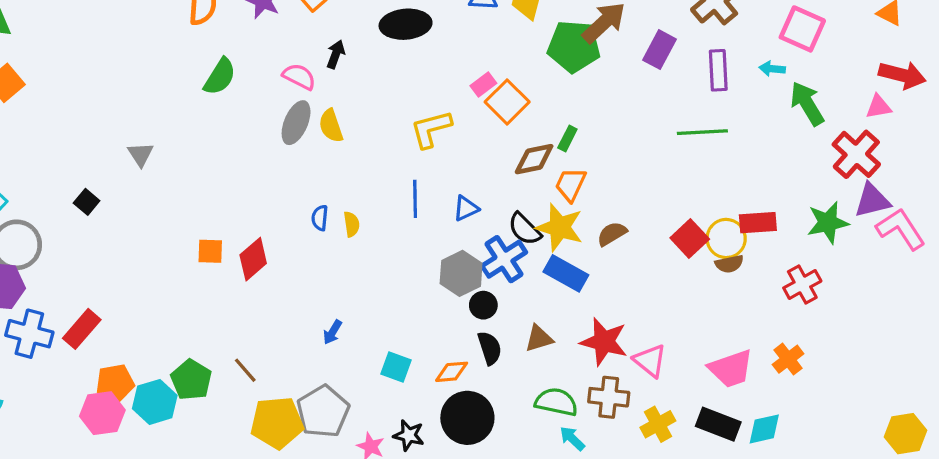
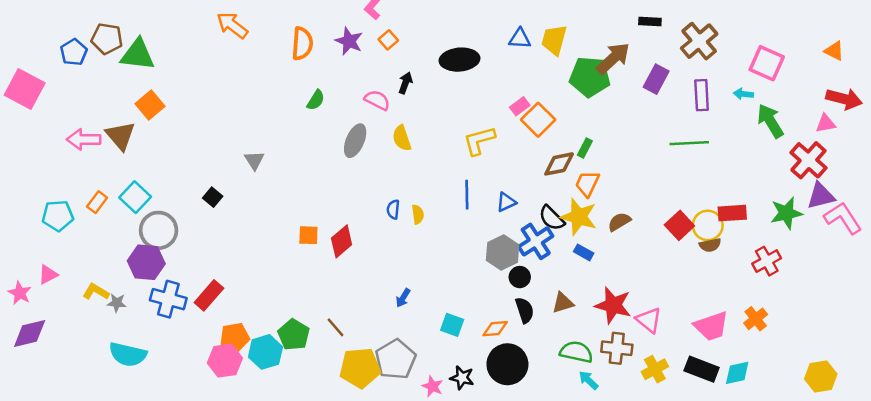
green semicircle: (220, 77) -> (316, 100), size x0.7
gray ellipse: (296, 123) -> (355, 141), moved
blue rectangle: (566, 273) -> (584, 252), size x0.6
yellow hexagon: (906, 434) -> (821, 377), moved

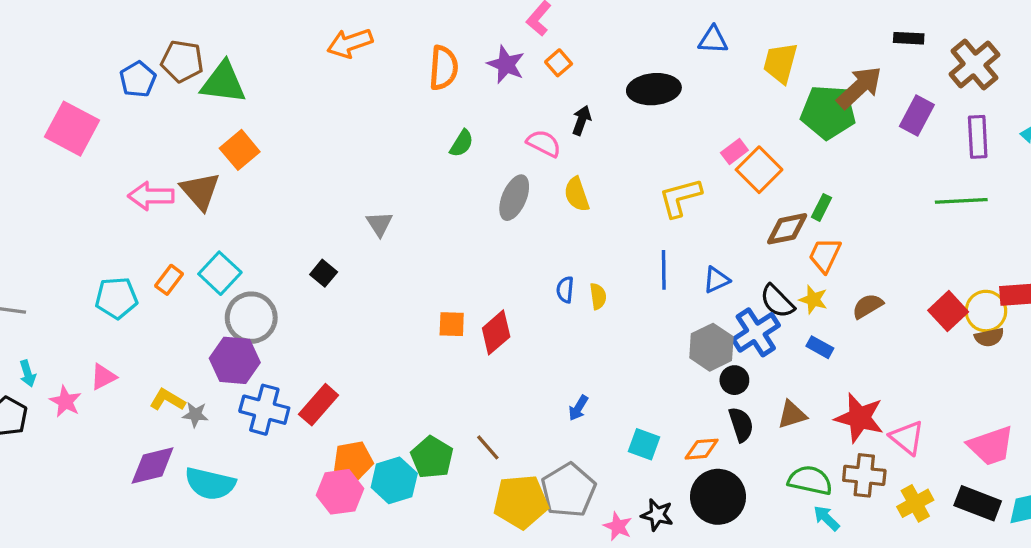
orange arrow: (232, 25) -> (350, 43), turned -56
blue triangle: (520, 39) -> (713, 40), moved
yellow star: (579, 217) -> (813, 300), size x0.6
purple diamond: (30, 334) -> (153, 466), moved

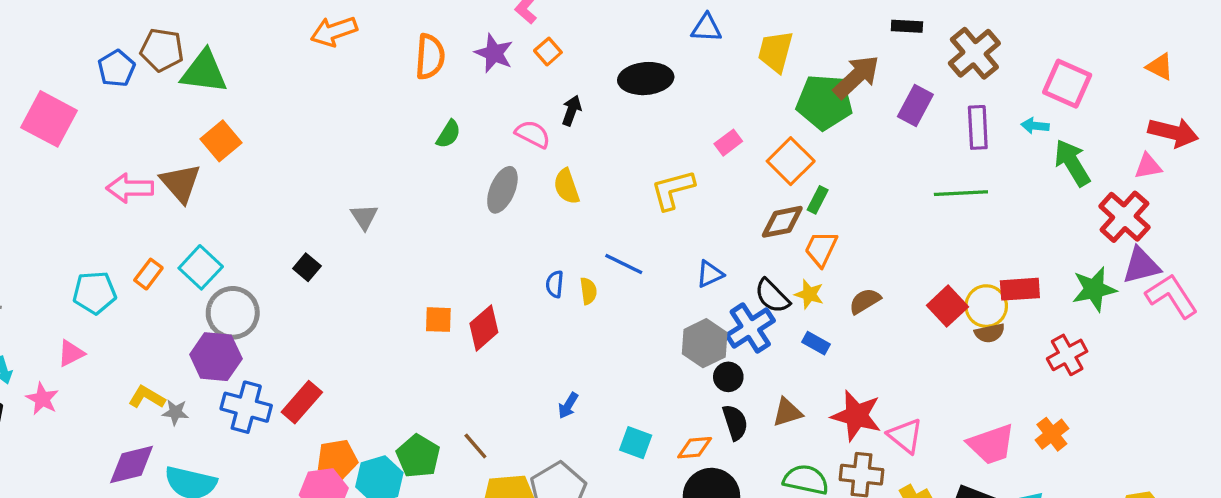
orange square: (759, 170) -> (791, 161), moved
blue line: (664, 270) -> (624, 264), moved, turned -63
pink triangle: (103, 377) -> (71, 353), moved

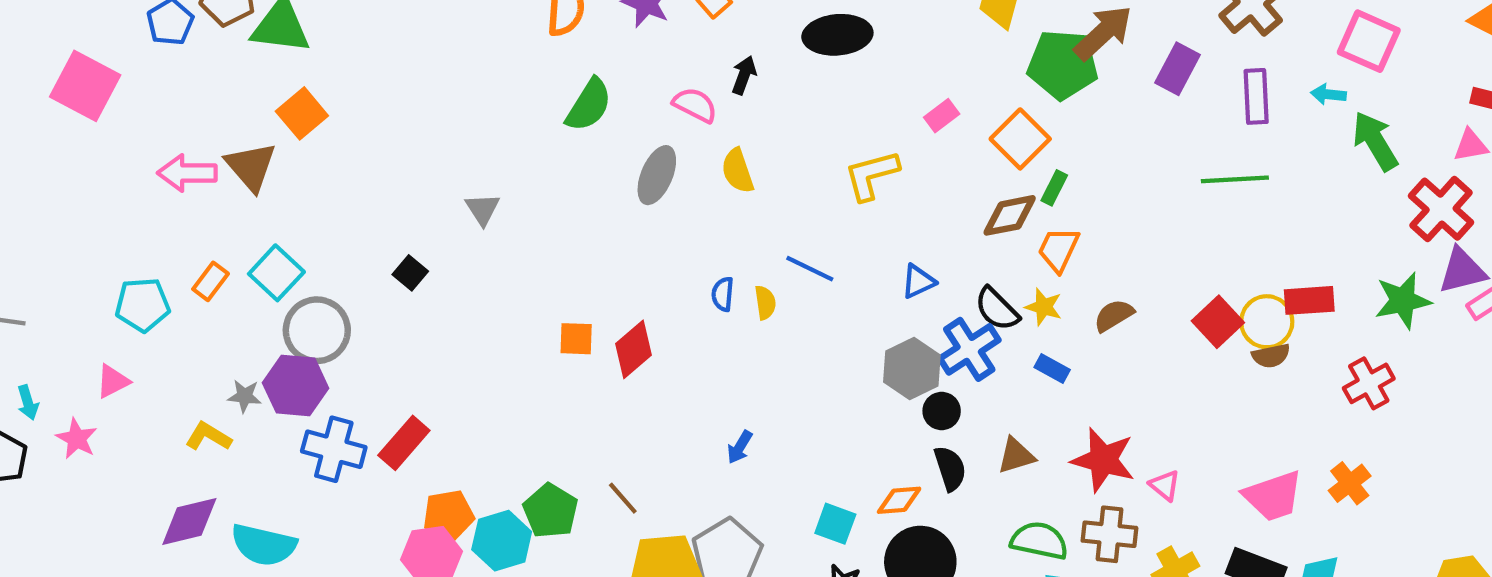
green semicircle: (448, 134) -> (589, 105), size x1.5
gray star: (175, 412) -> (245, 396), moved
pink triangle: (905, 436) -> (1165, 485), size x0.7
cyan square: (636, 443) -> (835, 524), moved

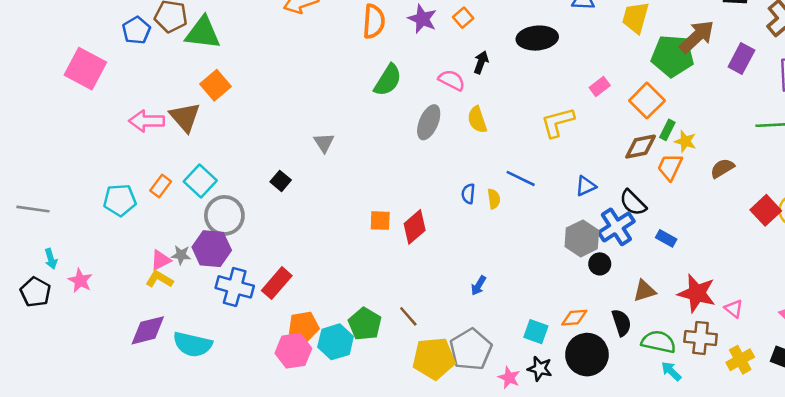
yellow star: (1044, 307) -> (685, 141), moved
brown semicircle: (1114, 315) -> (722, 168), moved
pink triangle: (113, 381) -> (161, 260), moved
black semicircle: (950, 468) -> (621, 323), moved

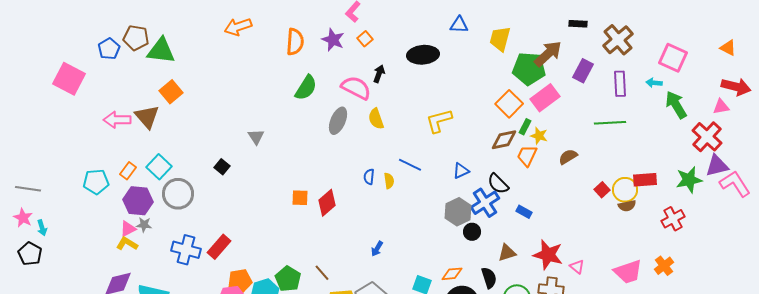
pink semicircle: (452, 80) -> (356, 88), size x1.4
pink rectangle: (600, 87) -> (545, 98), moved, size x1.8
red square: (766, 210) -> (602, 190), size x0.7
purple hexagon: (212, 249) -> (138, 201), moved
pink star: (80, 281) -> (23, 218), moved

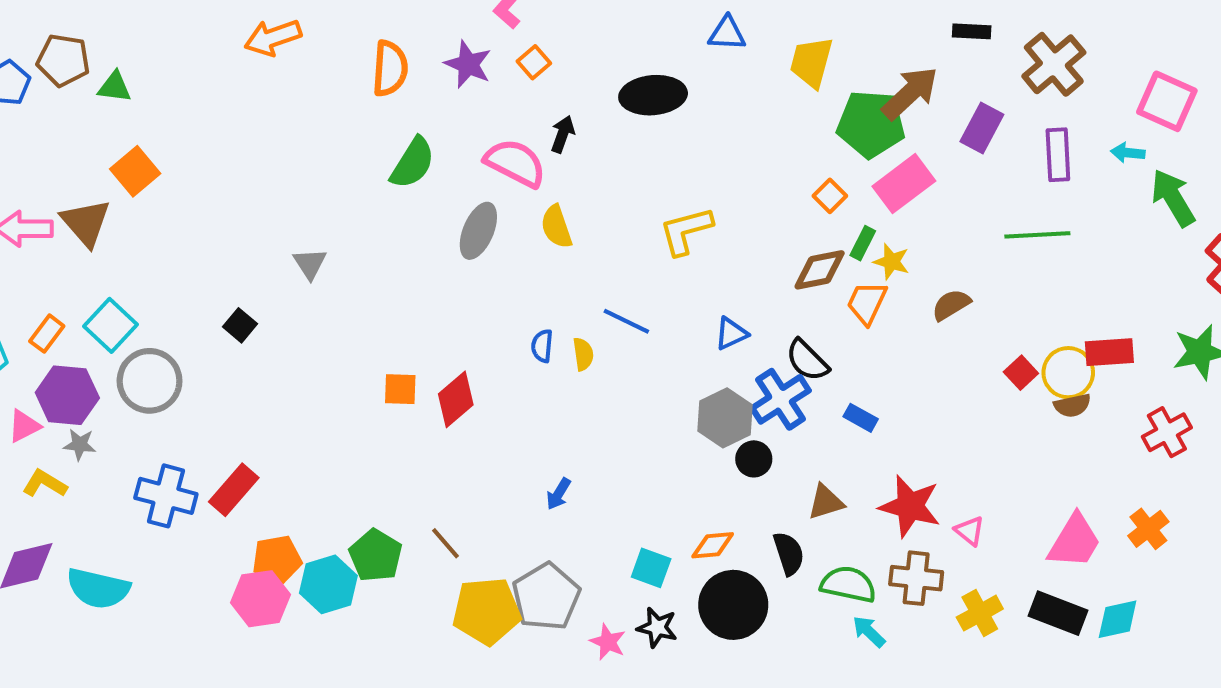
green triangle: (161, 51) -> (115, 87), size x0.6
orange square: (509, 104) -> (830, 196), size x0.6
pink triangle: (128, 229) -> (24, 426), moved
pink trapezoid: (628, 272) -> (1074, 541), turned -40

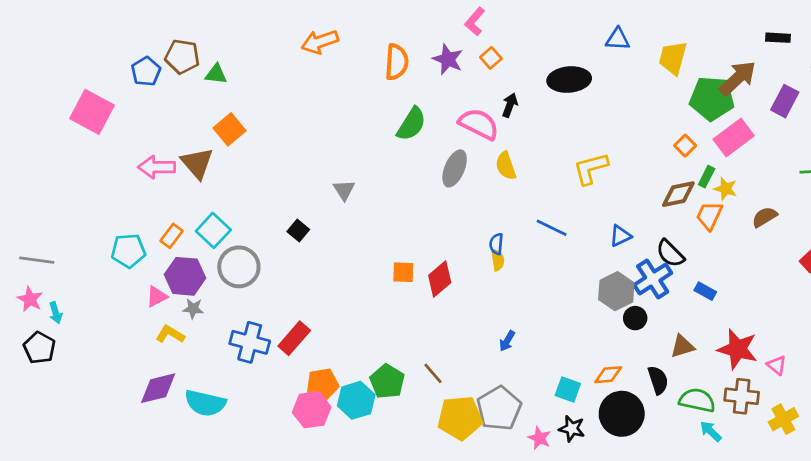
yellow semicircle: (583, 354) -> (498, 260), moved

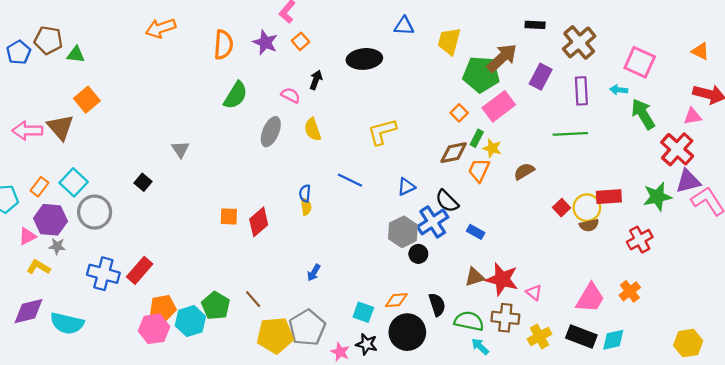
pink semicircle: (479, 124) -> (291, 95), size x0.6
brown triangle: (682, 346) -> (475, 277), moved

